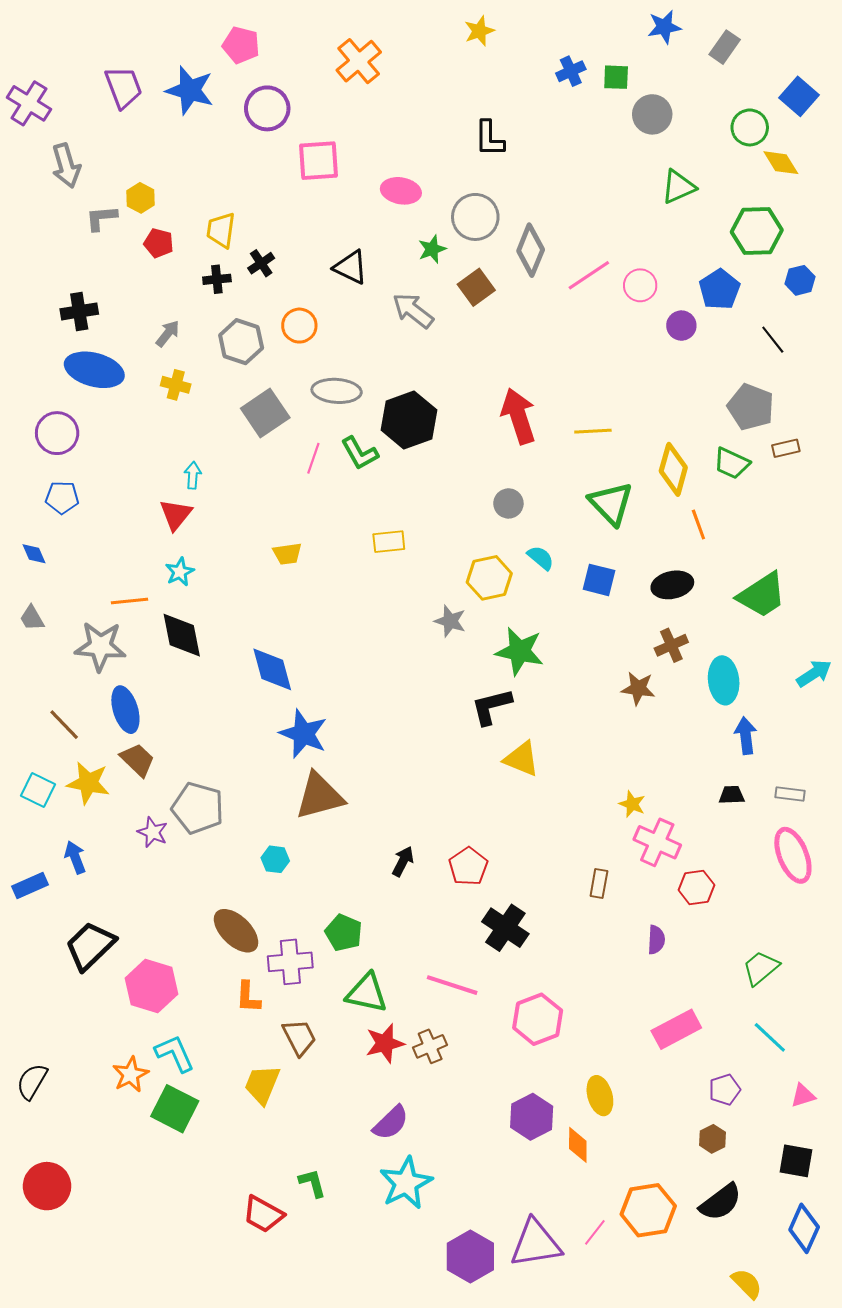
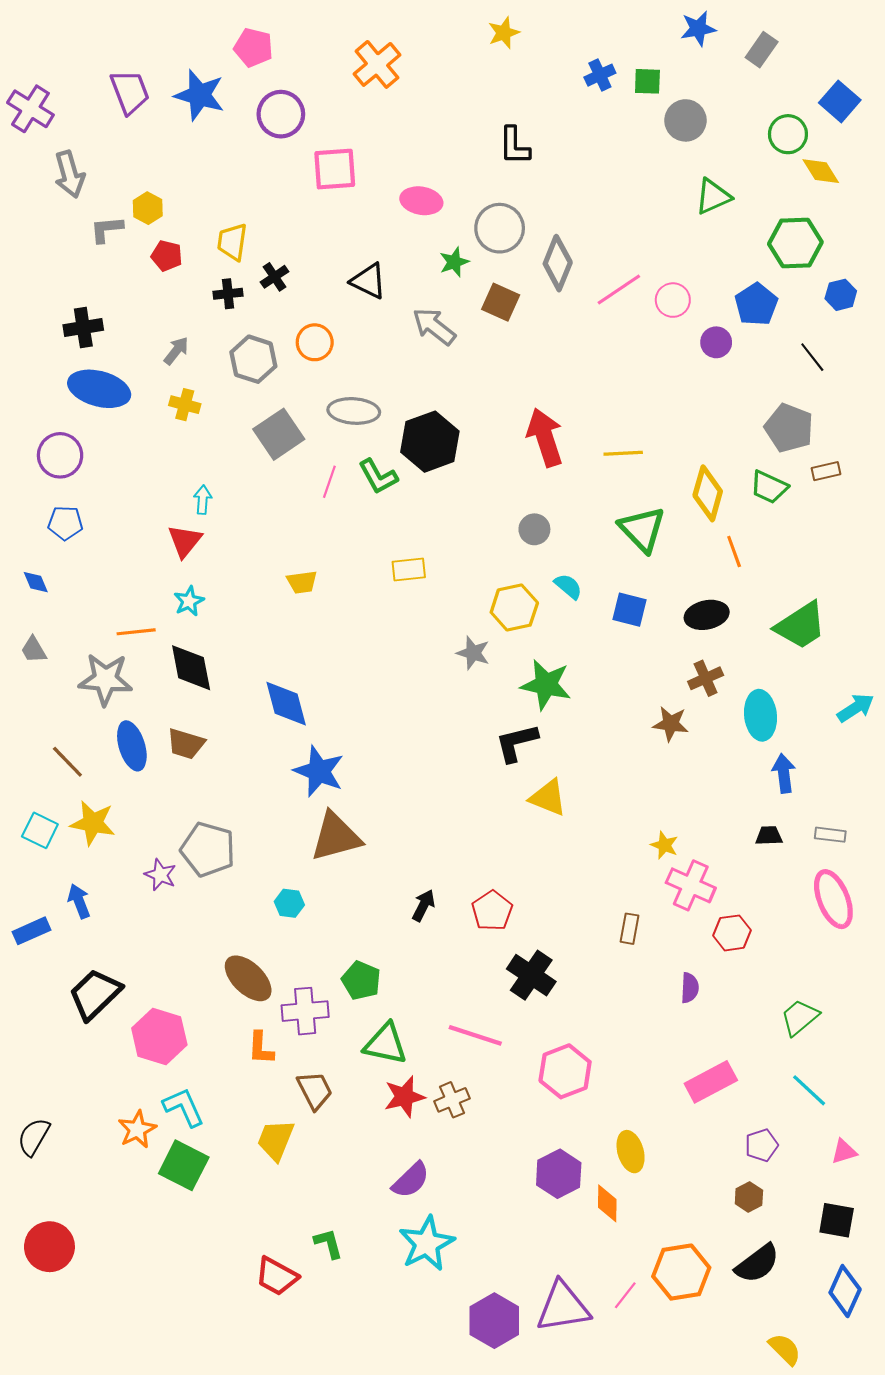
brown square: (476, 287) -> (501, 302), turned -30
brown trapezoid: (138, 760) -> (186, 744), moved, turned 153

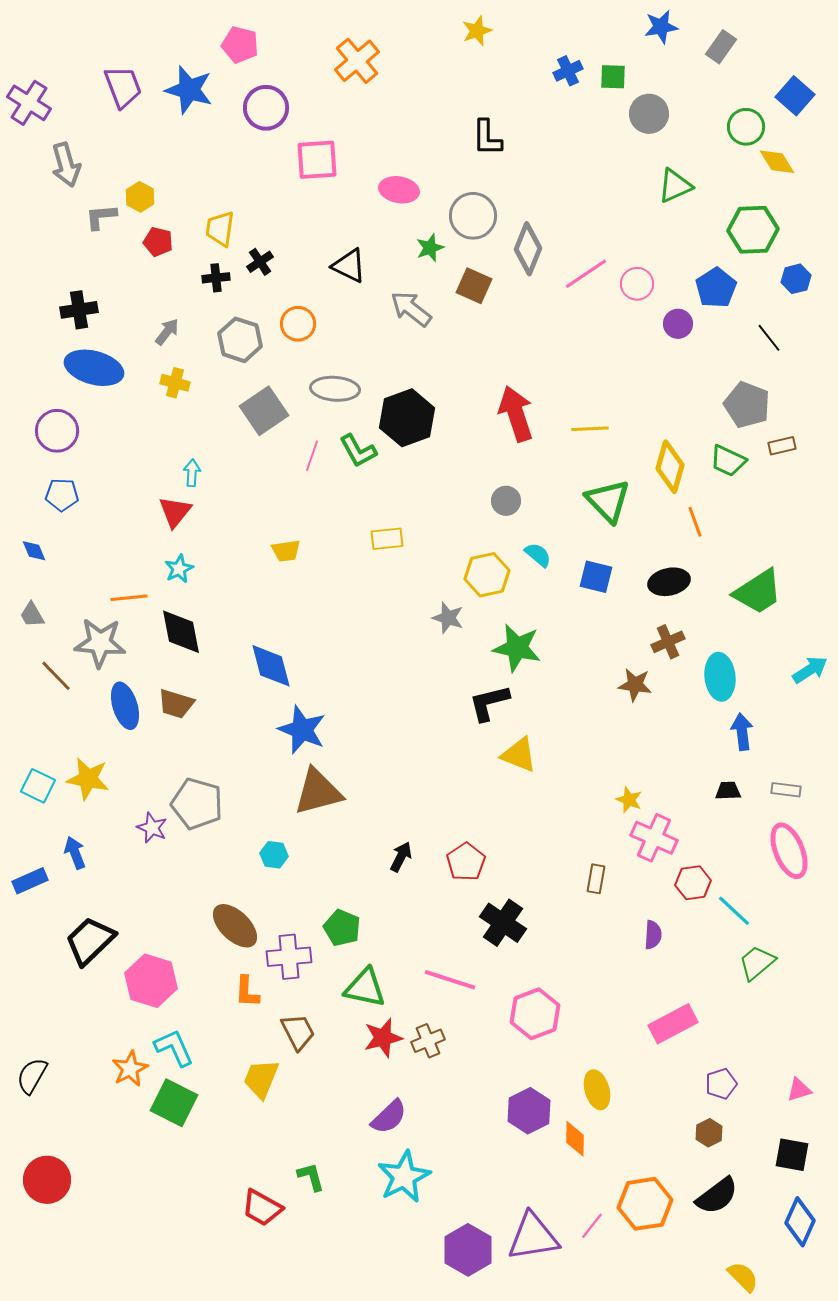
brown line: (67, 762) -> (56, 676), moved
cyan line: (809, 1090) -> (734, 911), moved

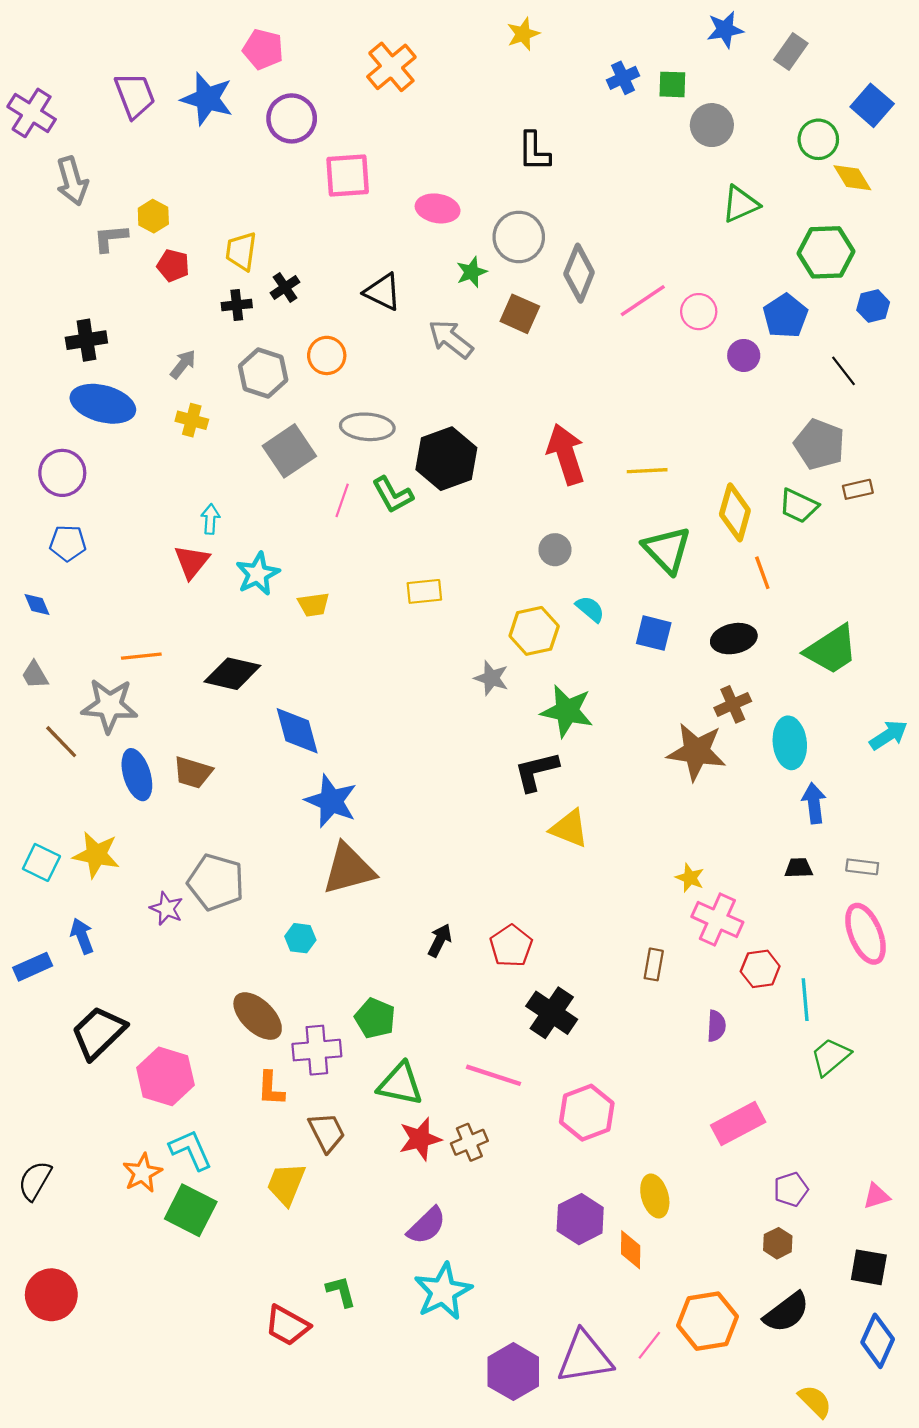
cyan star: (179, 569) -> (258, 574), moved, size x1.4
black diamond: (181, 632) -> (232, 674), moved, turned -66
brown star: (635, 685) -> (697, 752), size x1.6
cyan line: (734, 911) -> (805, 1000), turned 42

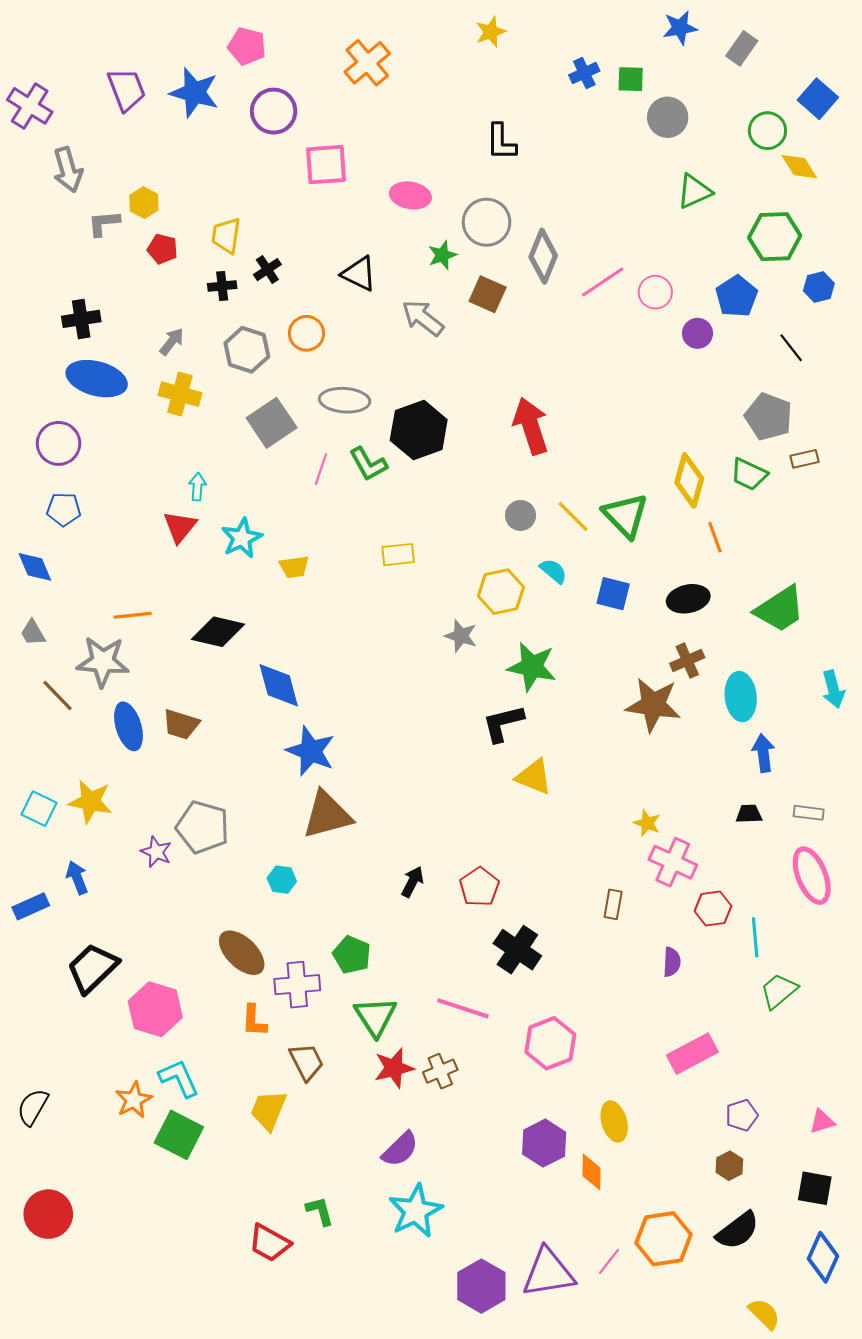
yellow cross: (192, 420) -> (180, 394), size x1.4
yellow line: (647, 471) -> (573, 516), moved, turned 48
blue diamond: (37, 605) -> (35, 567), size x1.4
cyan arrow: (889, 735) -> (833, 689), turned 108
green triangle: (400, 1084) -> (375, 1017), turned 45

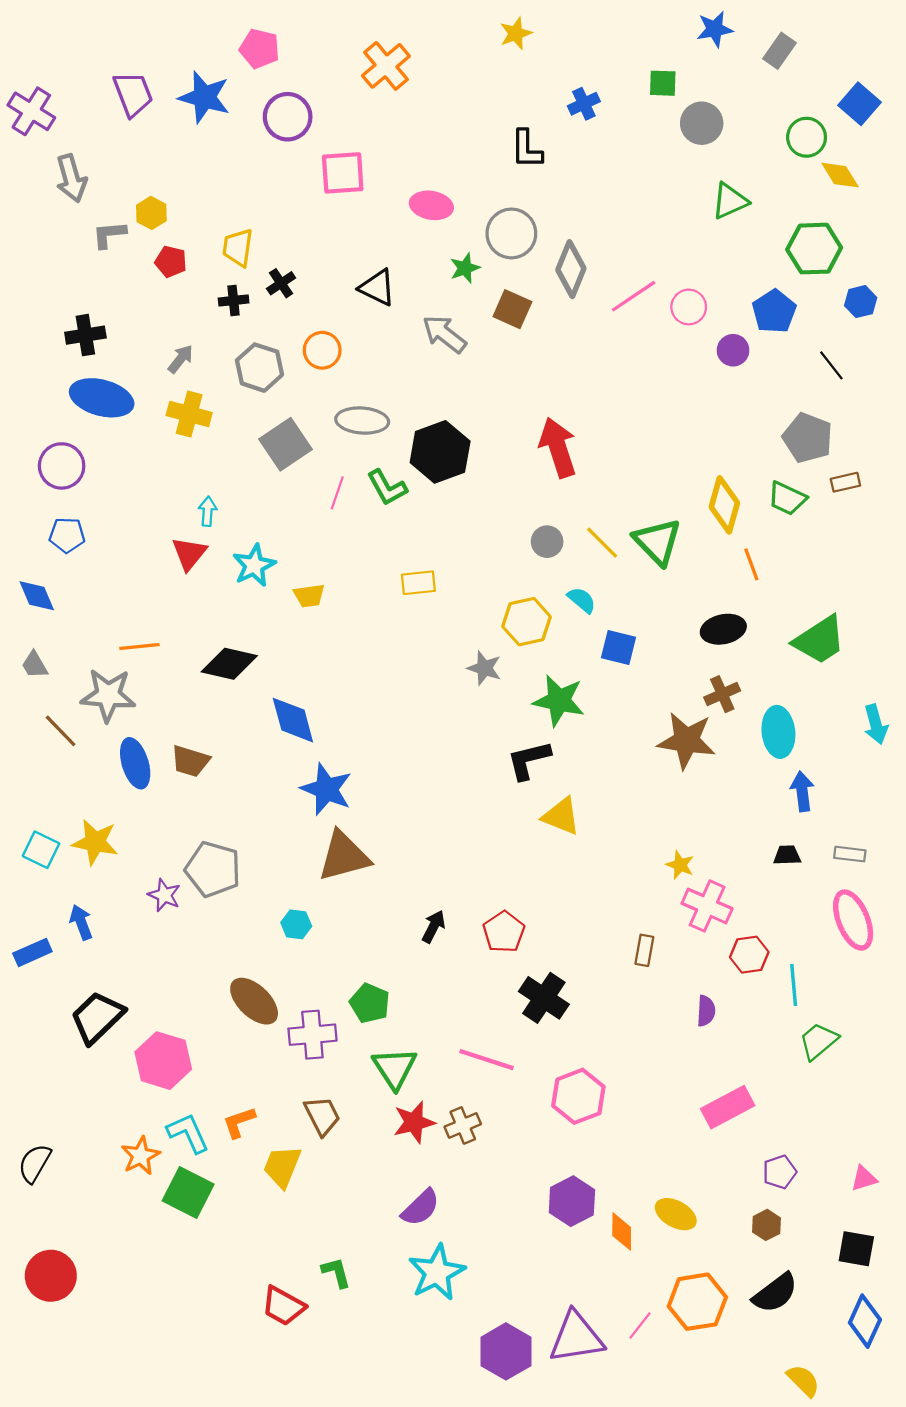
blue cross: (584, 73) -> (584, 104), moved
blue square: (613, 594) -> (618, 648), moved
orange L-shape: (254, 1021) -> (239, 1122), moved, turned 68
yellow ellipse: (614, 1121) -> (676, 1214), moved, turned -45

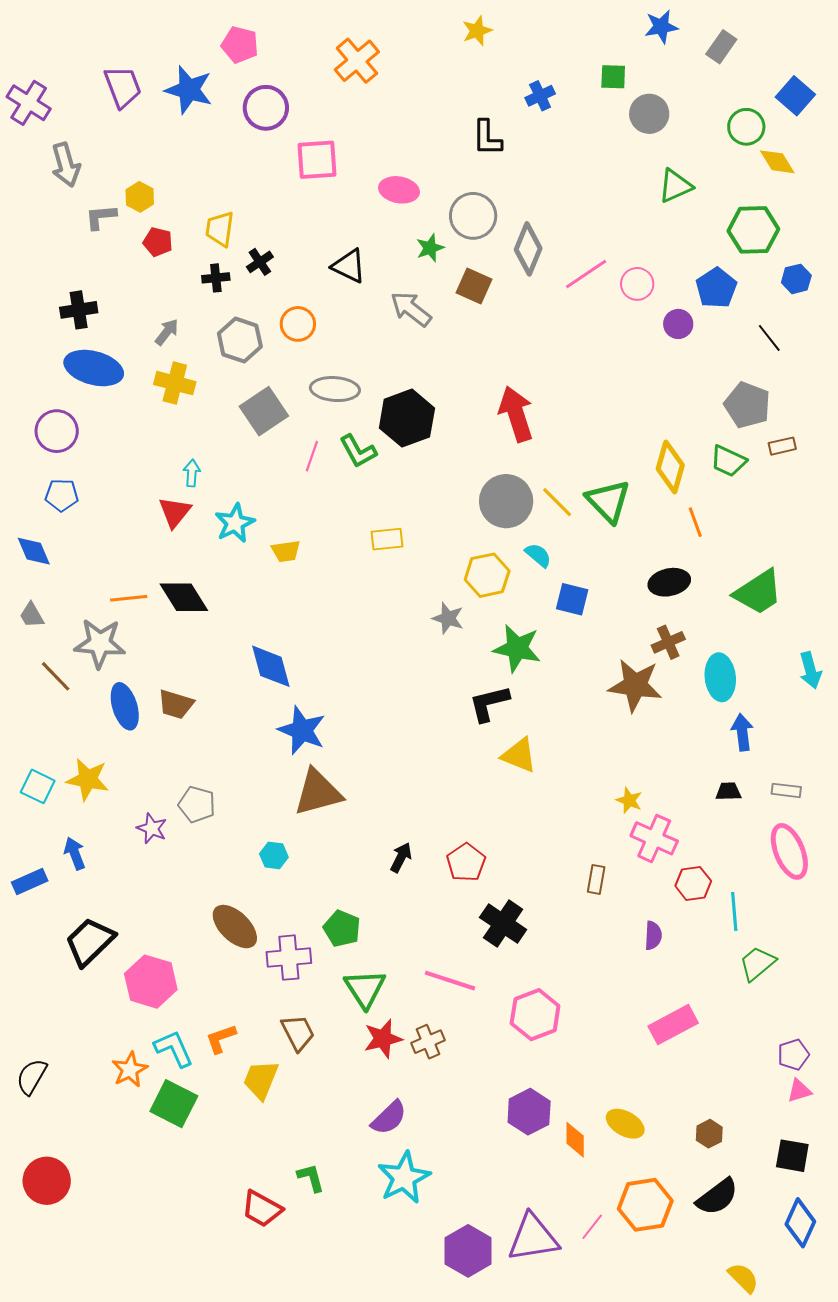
gray circle: (547, 542) -> (506, 501), size x1.8
black diamond: (229, 664) -> (184, 597), moved, turned 45
gray pentagon: (213, 869) -> (197, 804), size x0.7
purple pentagon: (780, 1172) -> (793, 1055), moved

